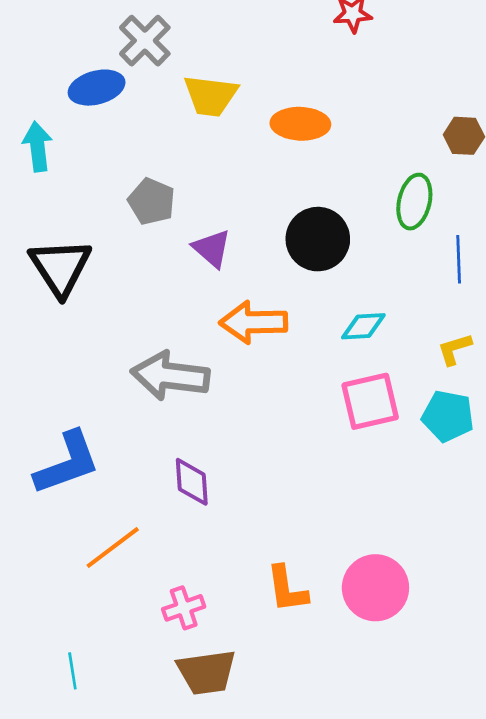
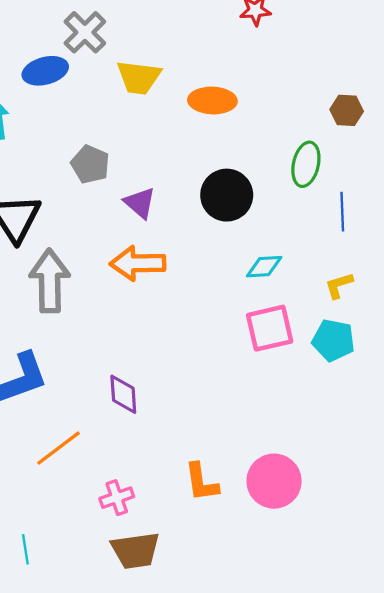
orange arrow: (253, 322) -> (138, 263), moved
gray arrow: (170, 376) -> (50, 281), moved, turned 82

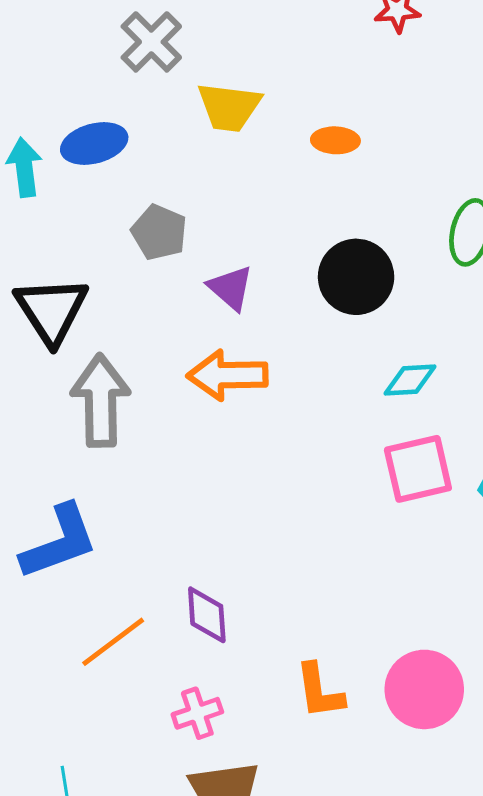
blue ellipse: (45, 71) -> (94, 143), moved
orange ellipse: (212, 100) -> (335, 140), size x0.7
purple diamond: (123, 394) -> (207, 615), moved

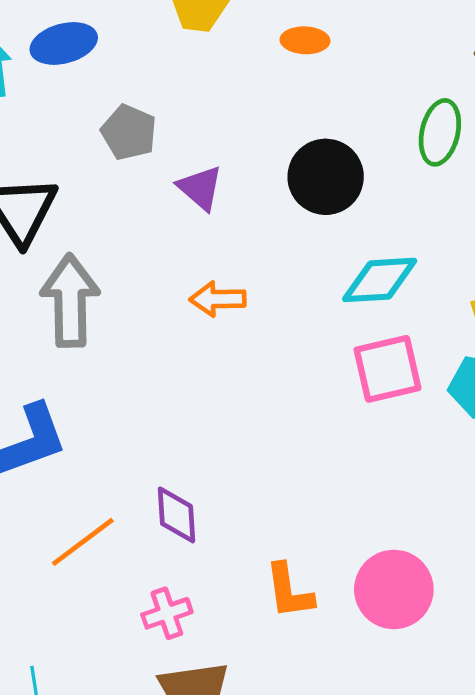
orange arrow: (227, 375) -> (218, 299), moved, size x0.7
cyan diamond: (410, 380) -> (380, 280), size x1.4

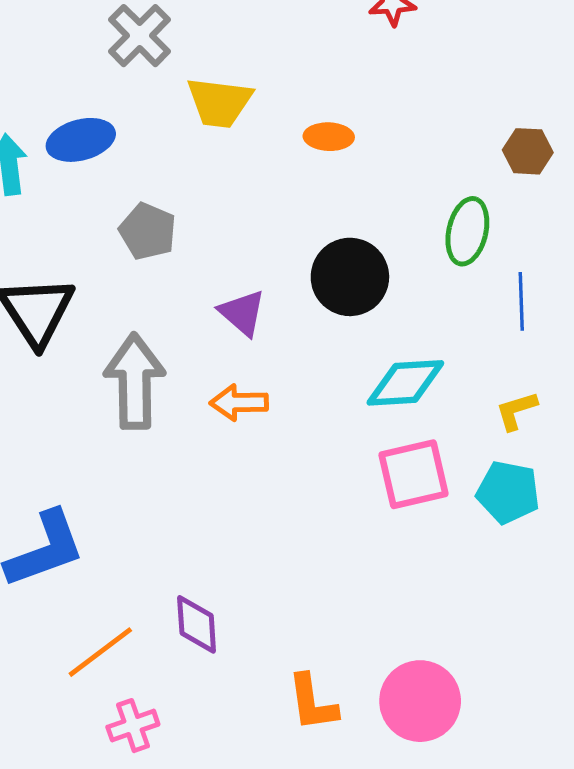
purple triangle: (200, 188) -> (242, 313), moved
gray arrow: (70, 301) -> (135, 381), moved
pink cross: (167, 613) -> (133, 726), moved

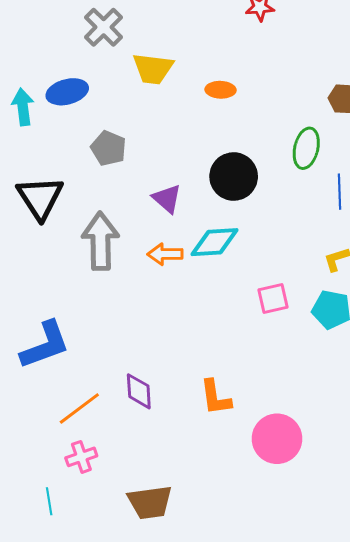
cyan diamond: (405, 383) -> (214, 242), moved
pink square: (414, 474) -> (273, 299), size x0.7
orange L-shape: (312, 703) -> (215, 397), moved
pink cross: (133, 726) -> (81, 457), moved

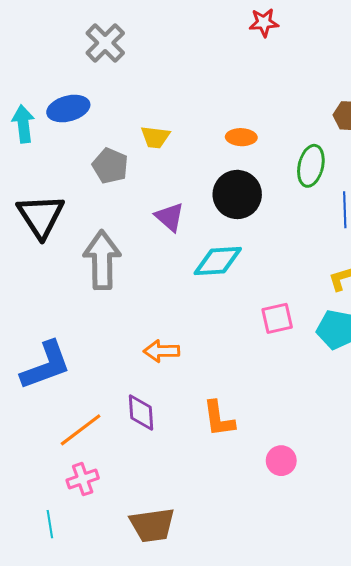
yellow trapezoid: (153, 69) -> (155, 137), moved, size x0.7
orange ellipse: (221, 90) -> (241, 137), moved
orange arrow: (165, 254) -> (161, 351), moved
pink circle: (277, 439) -> (281, 461), size x0.6

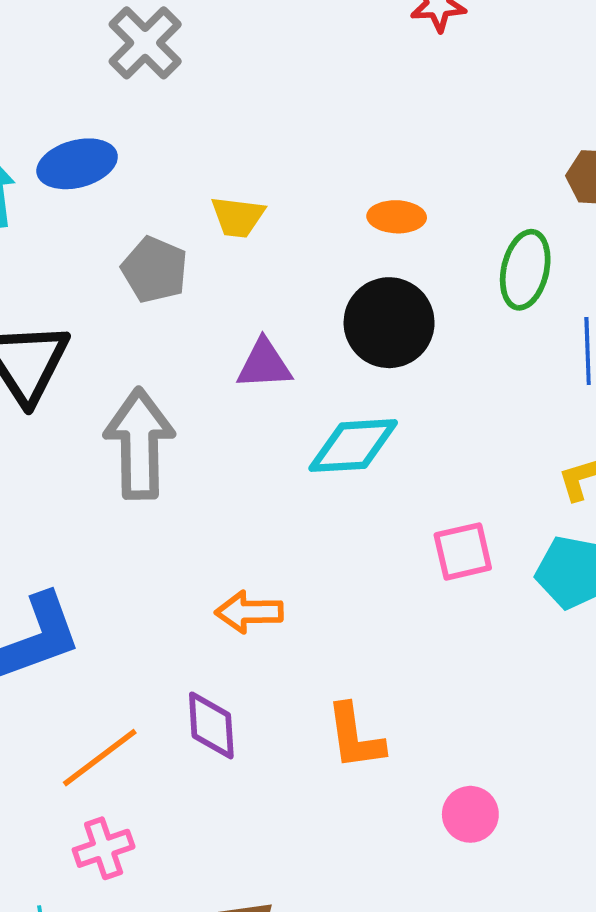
purple triangle: (170, 217) -> (264, 364), turned -44

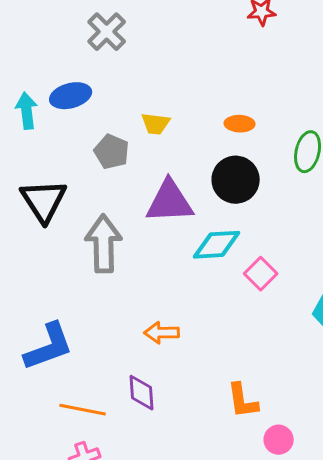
purple triangle: (264, 364) -> (170, 202), size x1.6
pink square: (463, 551) -> (261, 274), moved, turned -32
orange L-shape: (355, 737) -> (243, 401), moved
orange line: (100, 758) -> (83, 410), turned 48

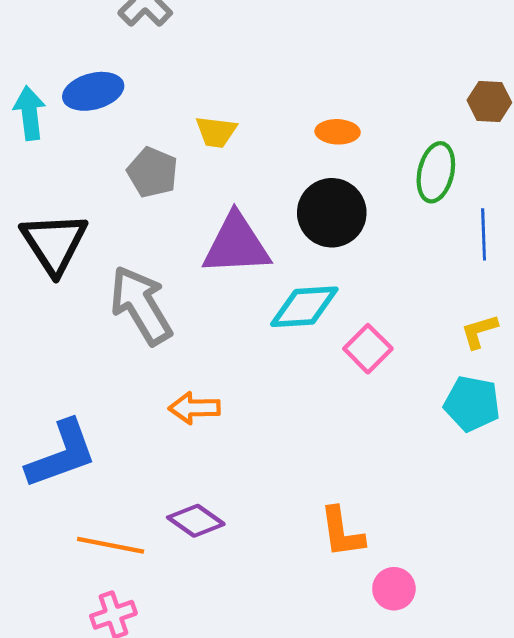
gray arrow: (104, 244) -> (141, 305), turned -30
orange arrow: (162, 333) -> (194, 408), moved
purple diamond: (142, 393) -> (196, 521), turned -51

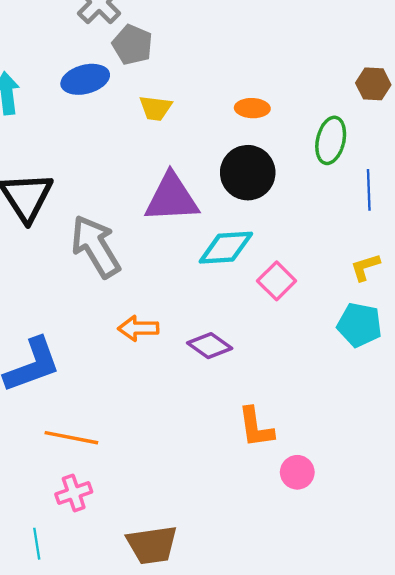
blue ellipse: (93, 91) -> (85, 79), moved
gray pentagon: (152, 172) -> (132, 45), moved
purple diamond: (196, 521) -> (210, 346), moved

